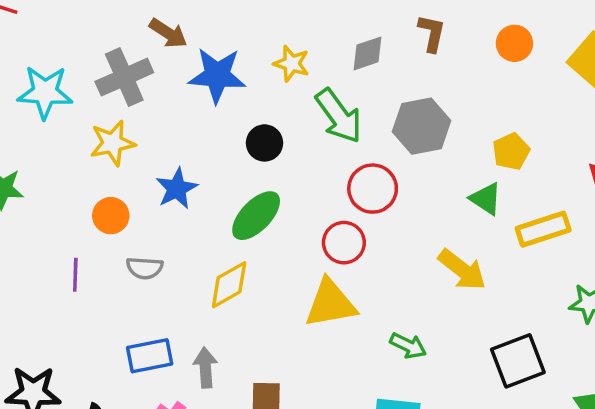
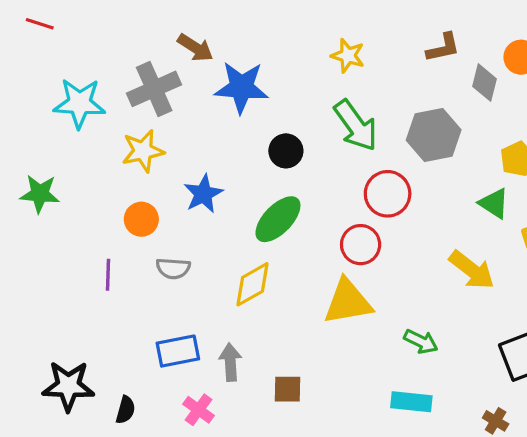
brown L-shape: (432, 33) -> (443, 48), turned 66
gray diamond: (368, 53) -> (484, 83), moved, turned -57
yellow star: (292, 64) -> (348, 56), moved

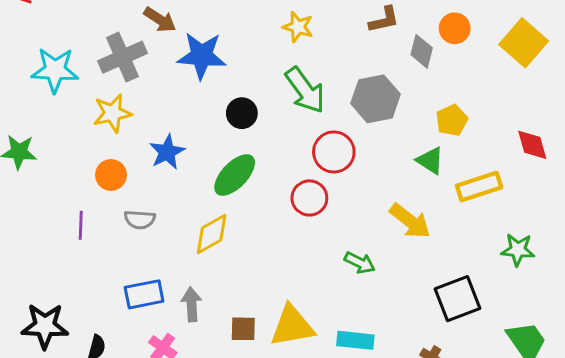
yellow triangle: (348, 302) -> (292, 326), moved
green arrow: (421, 341) -> (360, 263), moved

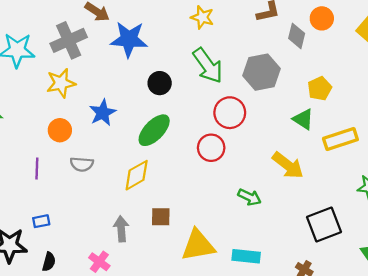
blue rectangle: (144, 294) -> (41, 221), moved, size x0.6
brown square: (243, 329) -> (161, 217), moved

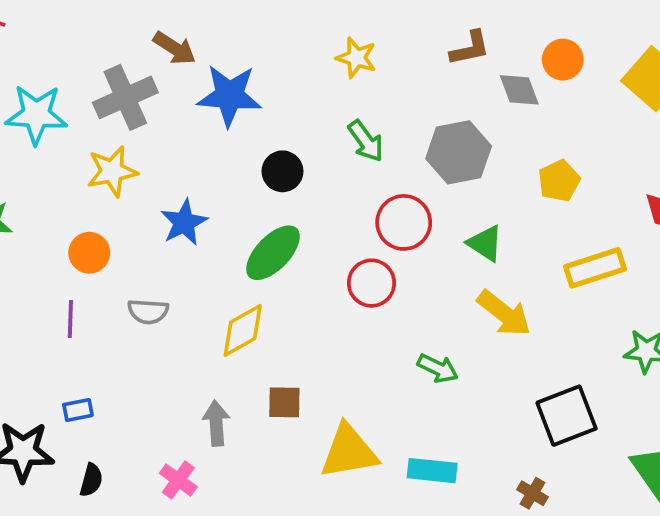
gray diamond: (297, 36) -> (519, 90), turned -35
green arrow: (208, 66) -> (366, 141), size x0.7
green triangle: (303, 119) -> (485, 243), moved
orange circle: (60, 130) -> (89, 253), moved

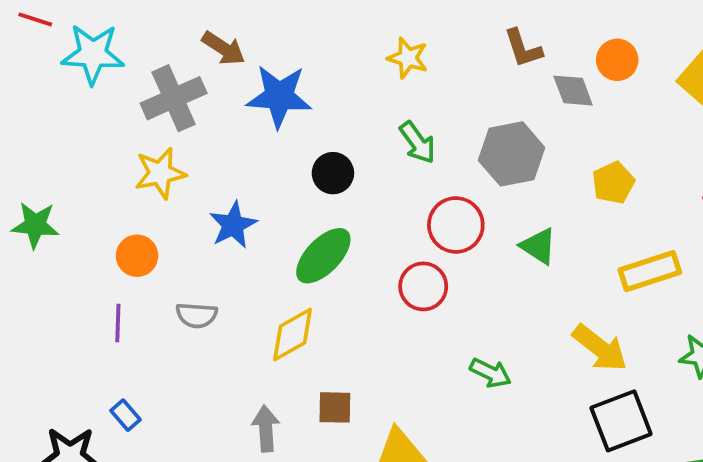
brown L-shape: (470, 48) -> (523, 48), turned 84
cyan star: (36, 114) -> (93, 54), moved
yellow arrow: (504, 313) -> (600, 348), moved
blue rectangle: (78, 410) -> (126, 415), turned 60

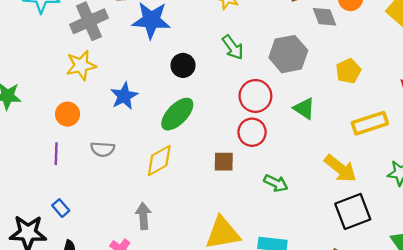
red circle: (423, 286) -> (252, 132), moved
brown square: (335, 407) -> (224, 162), moved

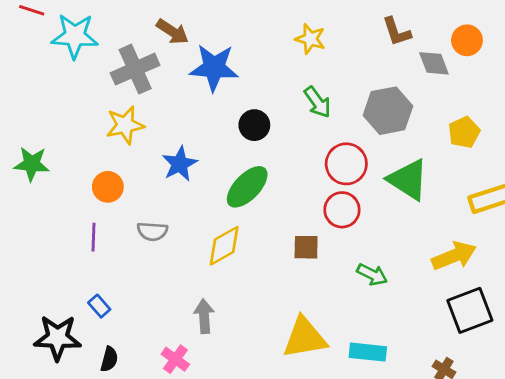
green triangle: (304, 108) -> (408, 180), size x1.5
yellow arrow: (340, 168) -> (454, 256), turned -60

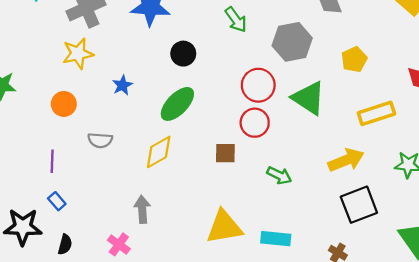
green arrow: (318, 102) -> (236, 20), moved
blue star: (180, 164) -> (122, 85), size x0.7
purple line: (93, 237) -> (52, 161), moved

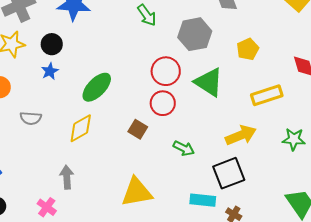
black circle: (183, 54) -> (52, 44), moved
brown square: (225, 153) -> (138, 129), turned 30
black square: (359, 205) -> (229, 173), moved
cyan rectangle: (276, 239) -> (203, 200), moved

